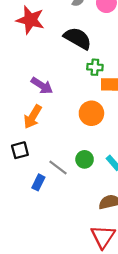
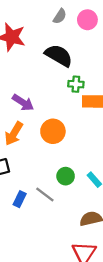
orange circle: (91, 113) -> (53, 131), moved
gray line: (58, 167) -> (45, 195), moved

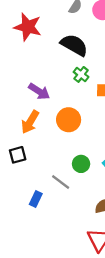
green cross: (76, 84) -> (81, 74), moved, turned 35
blue rectangle: (20, 199) -> (36, 199), moved

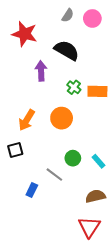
green cross: (81, 74) -> (74, 87), moved
purple arrow: (39, 91) -> (41, 71), moved, turned -126

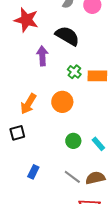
gray line: (54, 175) -> (72, 177), moved

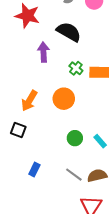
black square: (17, 133) -> (18, 130), turned 35

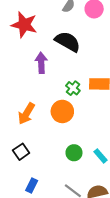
green cross: (76, 68) -> (73, 88), moved
black square: (18, 130) -> (21, 152), moved, turned 35

